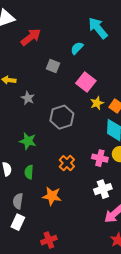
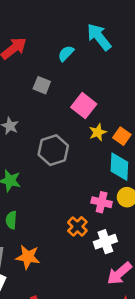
cyan semicircle: (77, 48) -> (66, 53), moved
orange cross: (67, 163) -> (77, 226), moved
orange star: (52, 196) -> (28, 257), moved

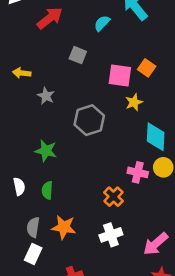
pink square: (84, 106) -> (120, 75), turned -30
orange square: (122, 136) -> (147, 68), moved
white cross: (105, 242) -> (111, 235), moved

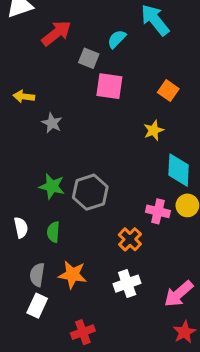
gray square: (78, 55) -> (89, 58), moved
pink square: (120, 75) -> (109, 86), moved
gray hexagon: (89, 120) -> (90, 192), moved

